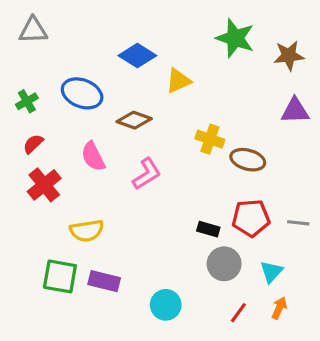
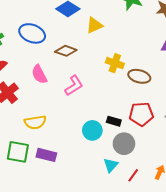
cyan triangle: (271, 272) -> (111, 165), moved
cyan circle: (166, 305) -> (92, 130), moved

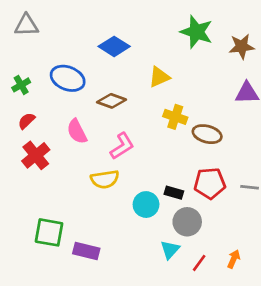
yellow triangle: (94, 25) -> (159, 77), moved
yellow semicircle: (35, 122) -> (105, 179), moved
purple rectangle: (46, 155) -> (86, 251), moved

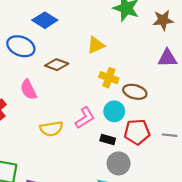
blue diamond: (114, 46) -> (45, 20), moved
pink L-shape: (122, 146) -> (85, 118), moved
cyan circle: (146, 205) -> (114, 111), moved

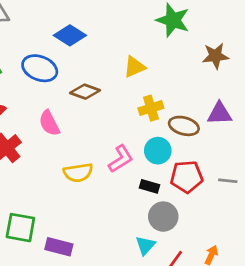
brown star: (163, 20) -> (215, 56), moved
purple triangle: (167, 58) -> (220, 114), moved
yellow cross: (109, 78) -> (151, 108), turned -36

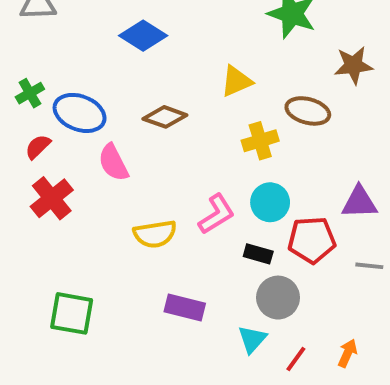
blue ellipse: (40, 68) -> (80, 113), moved
purple triangle: (220, 114) -> (359, 202), moved
brown ellipse: (184, 126) -> (308, 111), moved
gray line: (228, 181) -> (369, 266), moved
purple rectangle: (59, 247) -> (185, 307), moved

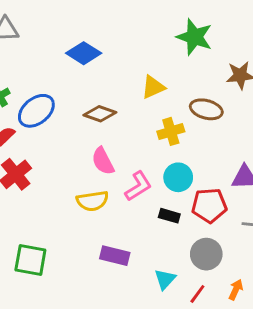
blue ellipse: (80, 113) -> (36, 111), turned -60
pink semicircle: (113, 163) -> (103, 161), moved
gray circle: (278, 298) -> (206, 254), moved

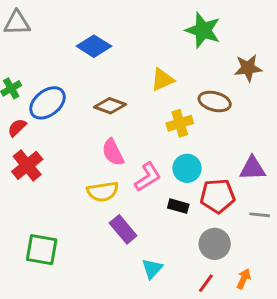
purple rectangle: (115, 256) -> (123, 229), moved, turned 36
cyan triangle: (165, 279) -> (152, 269), moved

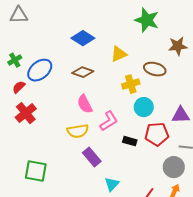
blue diamond: (94, 46) -> (83, 38), moved
cyan circle: (187, 168) -> (144, 107), moved
gray circle: (215, 244) -> (174, 167), moved

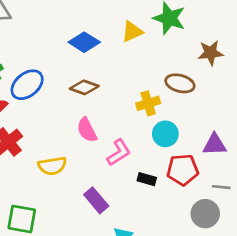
yellow triangle: (119, 54) -> (132, 32), moved
yellow semicircle: (78, 131) -> (52, 166), moved

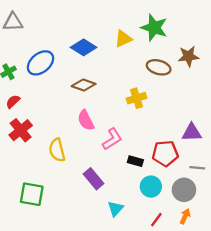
brown ellipse: (180, 83) -> (159, 67), moved
blue ellipse: (27, 85) -> (40, 63), moved
cyan circle: (165, 134) -> (151, 187), moved
yellow semicircle: (52, 166) -> (57, 150), turned 85

